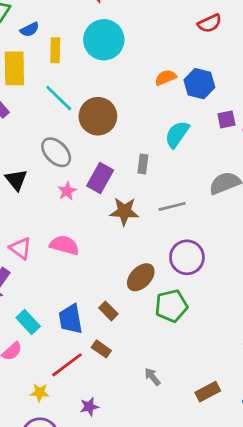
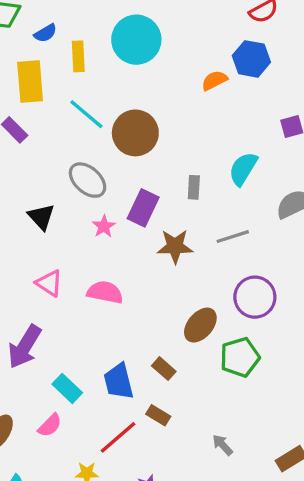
blue hexagon: (199, 84) -> (251, 59), moved
cyan semicircle: (177, 134) -> (243, 169), moved
pink triangle: (21, 248) -> (49, 283), moved

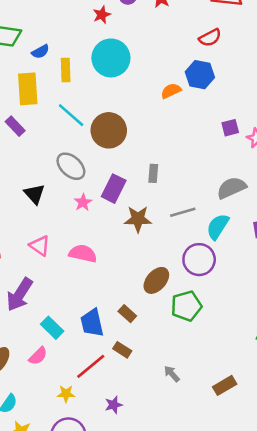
cyan semicircle: (243, 169) -> (218, 227), moved

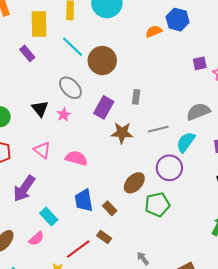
pink star: (83, 202) -> (64, 115), moved
blue trapezoid: (92, 323) -> (84, 200), moved

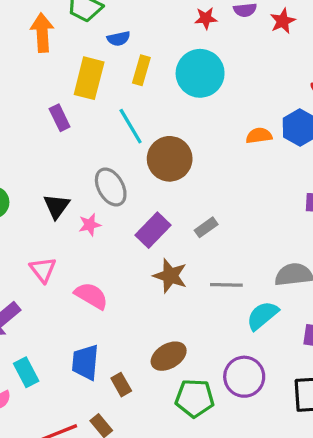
gray rectangle: (136, 97) -> (206, 227), turned 32
purple circle: (169, 168) -> (244, 377), moved

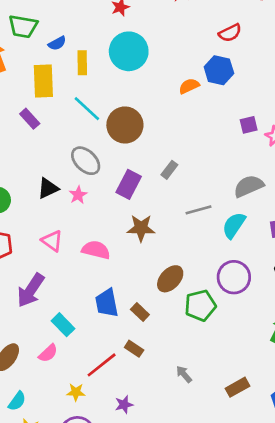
black triangle: (57, 206) -> (48, 188), turned 45
brown star: (170, 276) -> (141, 228), moved

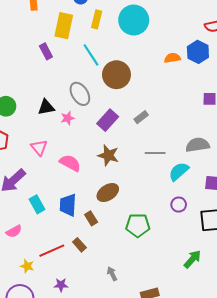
purple circle: (234, 277) -> (179, 205), moved, size x0.6
brown ellipse: (170, 279) -> (108, 193), moved
cyan rectangle: (63, 325) -> (37, 204), moved

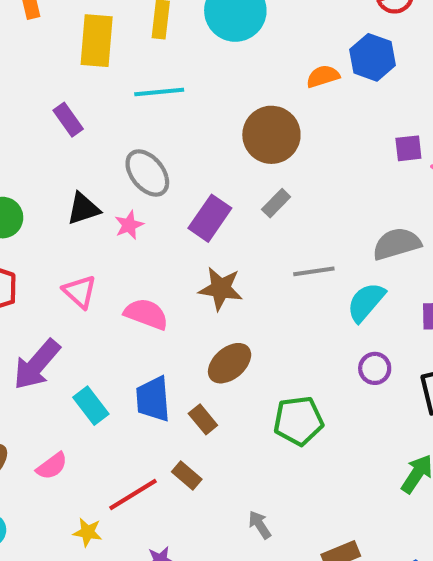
purple rectangle: (46, 51) -> (68, 120), moved
cyan line: (91, 55) -> (159, 92), turned -55
brown circle: (116, 75) -> (271, 135), moved

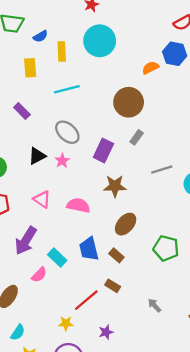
yellow rectangle: (97, 41) -> (30, 68), size x0.7
green pentagon: (298, 421) -> (166, 248), turned 30
pink semicircle: (52, 466) -> (39, 275), moved

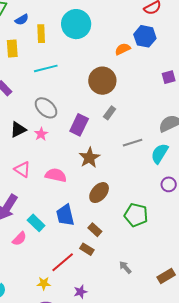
brown star: (115, 186) -> (89, 158), turned -30
brown rectangle: (116, 255) -> (95, 230), moved

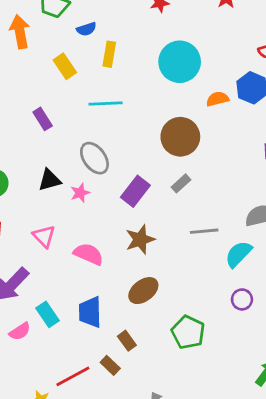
cyan circle: (76, 24) -> (180, 62), moved
yellow rectangle: (12, 48) -> (65, 66), turned -42

